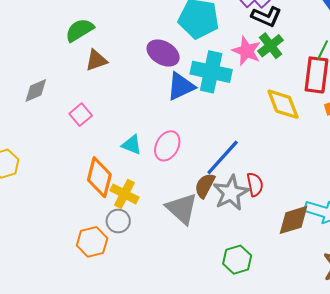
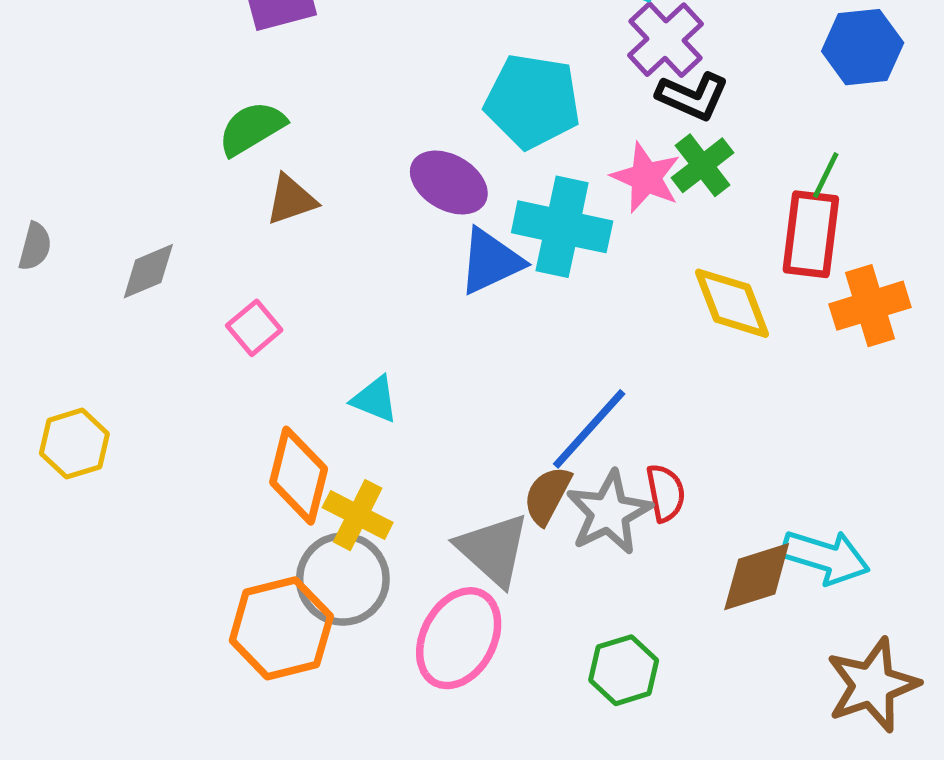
pink ellipse: (167, 146) -> (459, 638), moved, size x1.4
gray circle: (118, 221) -> (343, 579), size x1.6
orange hexagon: (92, 242) -> (281, 628), size x1.4

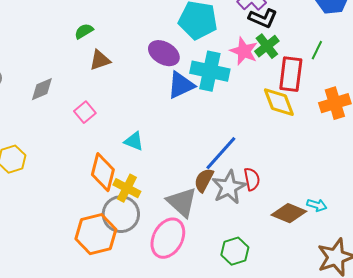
green semicircle: (252, 128) -> (84, 31), size x0.7
red rectangle: (811, 234) -> (291, 74), moved
cyan arrow: (826, 557) -> (317, 205), size x0.6
brown diamond: (757, 577) -> (289, 213), turned 40

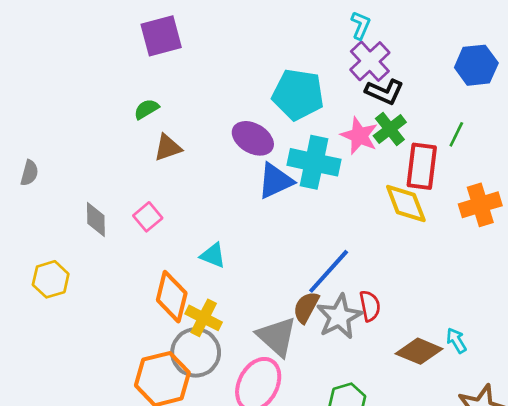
gray diamond: (42, 89) -> (96, 219), moved, turned -68
cyan arrow: (317, 205) -> (456, 341), turned -138

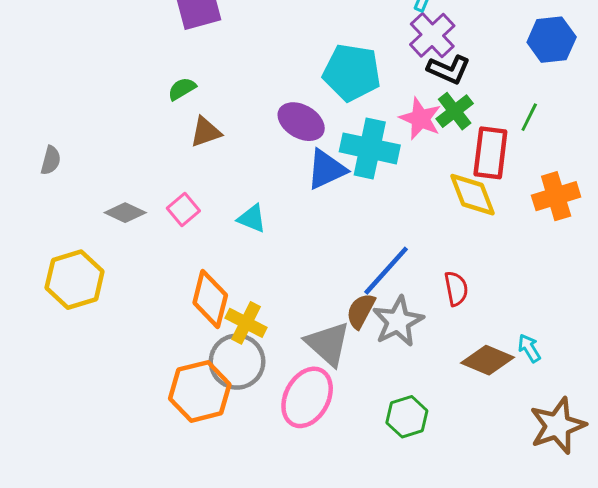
gray diamond: (96, 219) -> (125, 213), turned -64
cyan triangle: (213, 255) -> (252, 218), moved
yellow hexagon: (51, 279) -> (75, 280), size x1.4
red semicircle: (370, 306) -> (456, 289), moved

